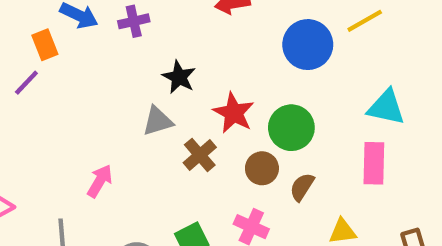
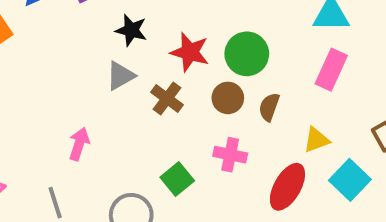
pink rectangle: (374, 163) -> (331, 70), turned 36

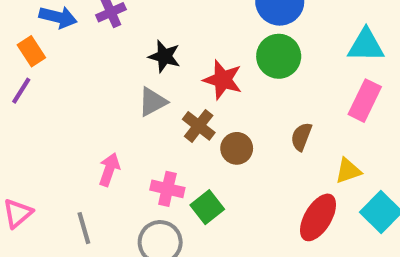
green circle: (247, 54) -> (279, 56), moved
brown circle: (228, 98) -> (237, 148), moved
pink cross: (230, 155) -> (167, 189), moved

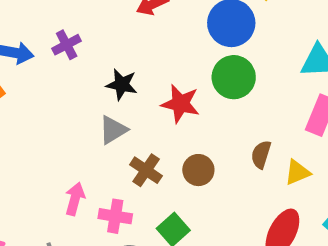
brown cross: (199, 126) -> (146, 170), moved
yellow triangle: (348, 171) -> (297, 172), moved
pink cross: (167, 189) -> (115, 216), moved

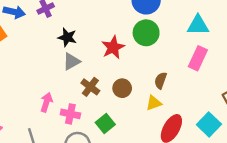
black star: (122, 84) -> (67, 37), moved
red star: (180, 104) -> (113, 47), turned 30
yellow triangle: (297, 172) -> (154, 103), moved

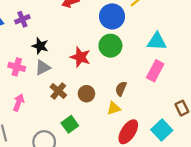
red star: (113, 47) -> (80, 57), turned -30
pink cross: (70, 114) -> (17, 67), moved

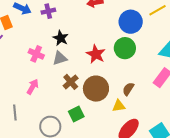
brown circle: (86, 94) -> (96, 89), size x1.6

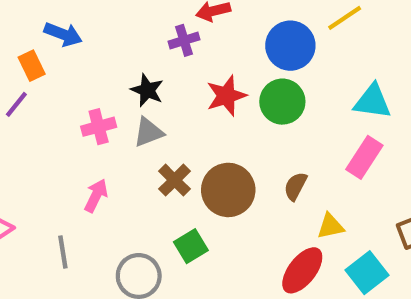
purple cross: (48, 11) -> (184, 40), moved
pink cross: (36, 54) -> (99, 127), turned -35
red star: (96, 54) -> (226, 96), moved, turned 30
yellow triangle: (119, 106) -> (330, 226), moved

